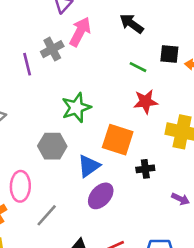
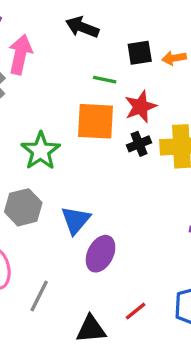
red star: (146, 102) -> (140, 107), moved
orange square: (118, 140) -> (95, 121), moved
black cross: (145, 169) -> (139, 144), moved

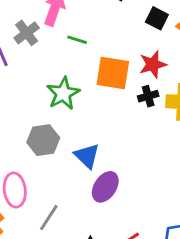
black square: (140, 53) -> (157, 18), turned 30
green line: (105, 80) -> (77, 40), moved
blue triangle: (76, 220) -> (87, 156), turned -32

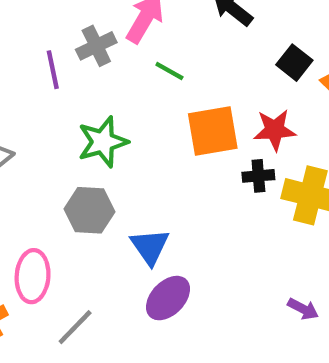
orange square: (113, 73) -> (213, 131), turned -30
green star: (63, 93) -> (103, 142), moved

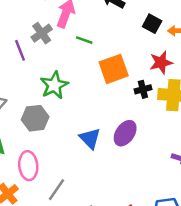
red star: (275, 130) -> (161, 62), moved
gray hexagon: (90, 210) -> (35, 118), moved
purple ellipse: (168, 298) -> (125, 133), moved

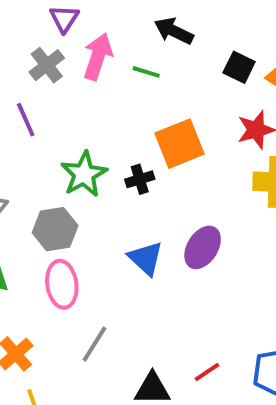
gray cross: (42, 33) -> (47, 65), moved
green line: (84, 40) -> (146, 72), moved
black cross: (143, 89) -> (140, 179), moved
pink ellipse: (28, 166) -> (62, 284), moved

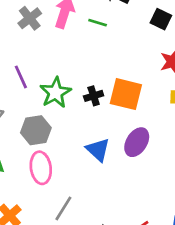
purple line: (26, 120) -> (21, 77), moved
orange square: (179, 144) -> (126, 94), moved, turned 36

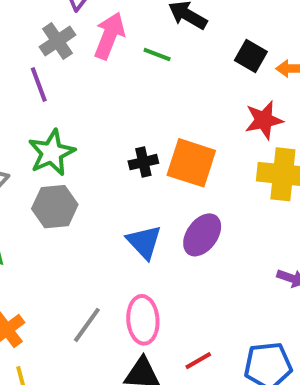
purple line: (21, 77) -> (39, 85), moved
green star: (55, 93) -> (52, 153), moved
pink ellipse: (41, 168) -> (143, 320), moved

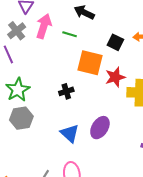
black square: (251, 56) -> (115, 42), moved
red star: (264, 120) -> (115, 77), moved
orange square: (191, 163) -> (90, 63), moved

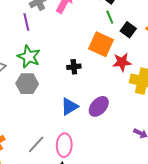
green line: (70, 34) -> (110, 17), moved, turned 40
green star: (18, 90) -> (29, 57), turned -30
blue triangle: (70, 133) -> (69, 107), turned 36

